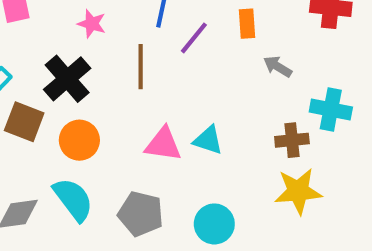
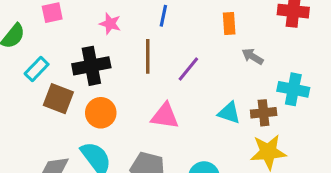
purple line: (194, 38) -> (188, 69), moved
black cross: (67, 79) -> (91, 66), turned 30
cyan triangle: (208, 140) -> (229, 113), moved

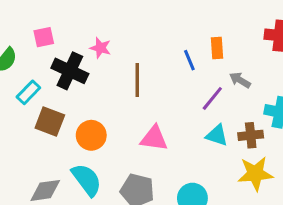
blue line: (163, 16) -> (189, 60), moved, turned -35
black cross: (91, 66) -> (70, 71), moved, turned 36
purple line: (188, 69) -> (212, 98), moved

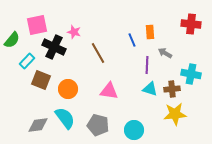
pink square: (44, 37) -> (37, 25), size x1.5
brown line: (137, 80) -> (98, 53), turned -30
purple line: (212, 98) -> (147, 65), turned -36

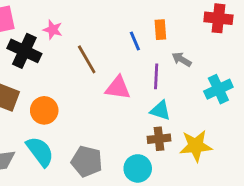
cyan cross: (191, 74) -> (218, 89), turned -36
brown cross: (172, 89) -> (159, 139), moved
pink triangle: (109, 91) -> (118, 88), moved

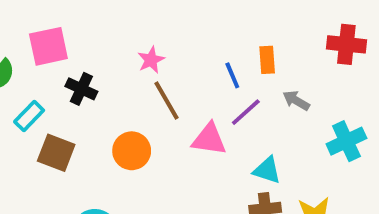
pink star: (53, 30) -> (151, 60), moved, turned 30
black cross: (24, 51) -> (81, 89), size x0.7
purple line: (156, 76) -> (246, 112), moved, turned 45
orange circle: (44, 110) -> (132, 151), moved

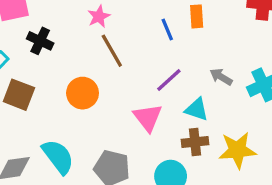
gray arrow: (296, 100) -> (221, 77), moved
purple line: (246, 112) -> (169, 80), moved
pink triangle: (209, 139) -> (148, 118), moved, turned 44

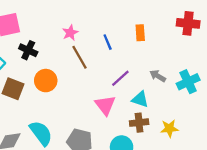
blue line: (167, 29) -> (108, 42), moved
orange circle: (83, 93) -> (46, 81), moved
yellow star: (237, 150) -> (169, 128), size x0.7

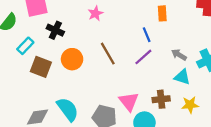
blue line: (108, 42) -> (147, 35), moved
brown line: (80, 57) -> (108, 54), moved
cyan triangle: (140, 99) -> (182, 77), moved
pink triangle: (105, 105) -> (129, 101), moved

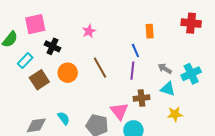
purple line: (143, 57) -> (132, 71), turned -42
brown square: (41, 67) -> (39, 80), turned 36
brown cross: (161, 99) -> (142, 98), moved
cyan semicircle: (68, 109) -> (64, 118), size x0.6

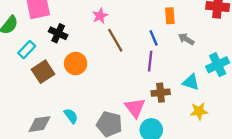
brown line: (100, 68) -> (115, 40), moved
gray arrow: (165, 69) -> (186, 39), moved

